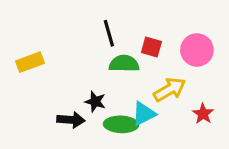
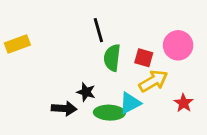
red square: (151, 47) -> (144, 58), moved
yellow rectangle: (30, 62) -> (17, 44), moved
green semicircle: (124, 64) -> (112, 58), turned -84

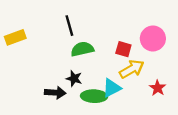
black line: (98, 30) -> (69, 26), moved
green semicircle: (112, 58) -> (82, 49), moved, turned 70

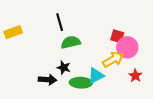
pink circle: (153, 38) -> (127, 47), moved
red square: (123, 49) -> (117, 36), moved

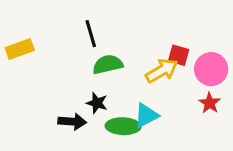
pink circle: (127, 47) -> (211, 69), moved
yellow arrow: (113, 59) -> (162, 71), moved
red star: (135, 76) -> (210, 103), moved

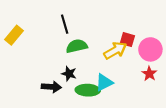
yellow rectangle: (20, 49) -> (14, 35), turned -30

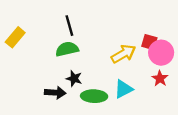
red square: (127, 40) -> (149, 42), moved
green semicircle: (77, 46) -> (67, 49), moved
cyan triangle: (104, 82) -> (123, 89), moved

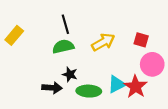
pink circle: (161, 53) -> (152, 64), moved
yellow arrow: (123, 54) -> (103, 42), moved
red star: (160, 78) -> (136, 87), moved, size x1.5

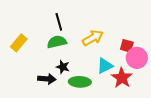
yellow rectangle: (14, 35) -> (19, 43), moved
red square: (141, 40) -> (127, 46), moved
cyan triangle: (117, 84) -> (105, 66), moved

